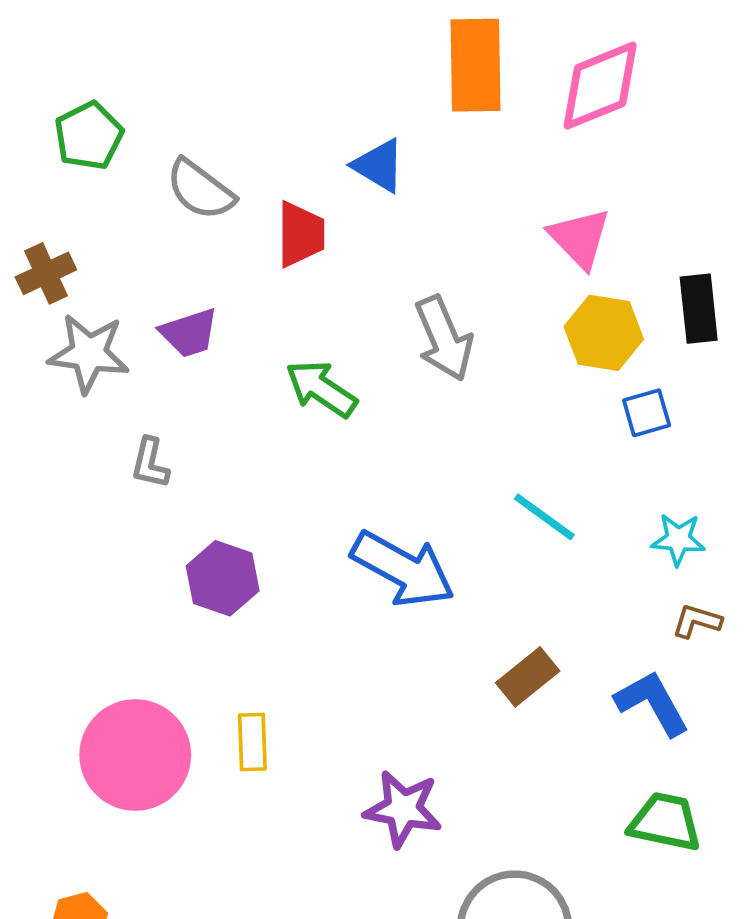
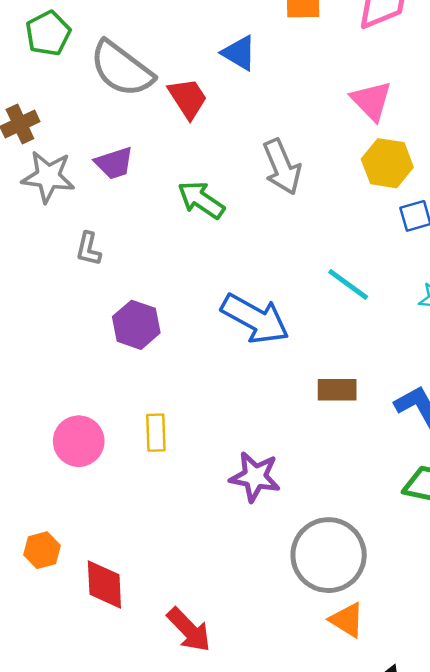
gray semicircle: (200, 190) -> (122, 69), size x1.4
red trapezoid: (301, 234) -> (188, 98), turned -33
brown rectangle: (528, 677) -> (337, 390), turned 39
pink circle: (135, 755) -> (79, 441), size x0.7

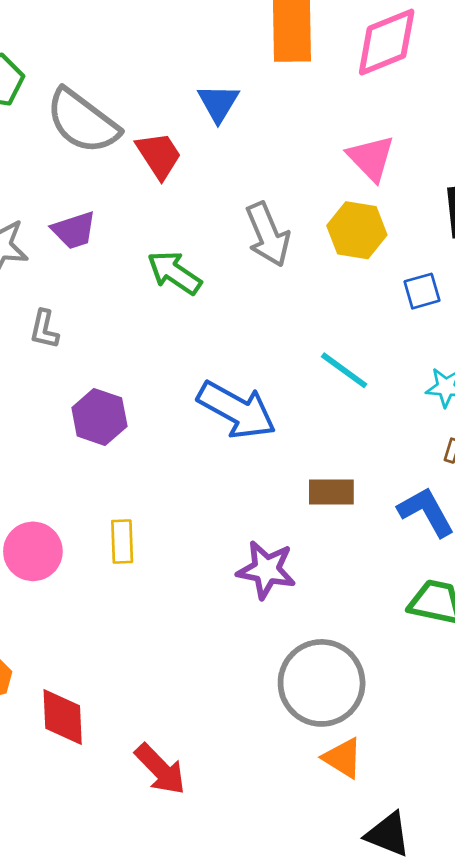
blue triangle: (239, 53) -> (218, 103), turned 30
yellow hexagon: (387, 163) -> (357, 230), moved
purple star: (255, 477) -> (266, 570), moved

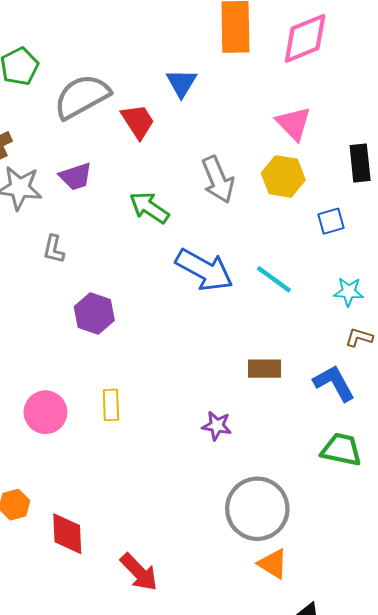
gray semicircle: (82, 121) -> (82, 97), turned 114
blue arrow: (237, 410) -> (204, 270), moved
purple star: (266, 570) -> (217, 426), size x0.7

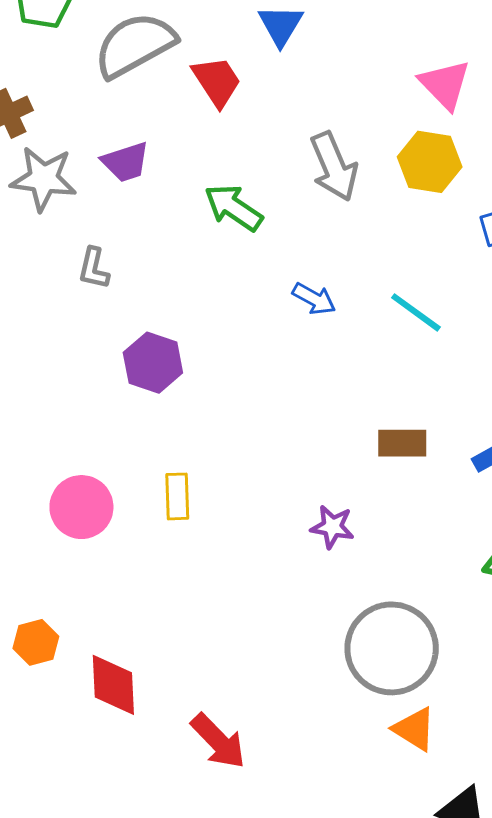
blue arrow: (204, 270) -> (314, 299), size x0.5

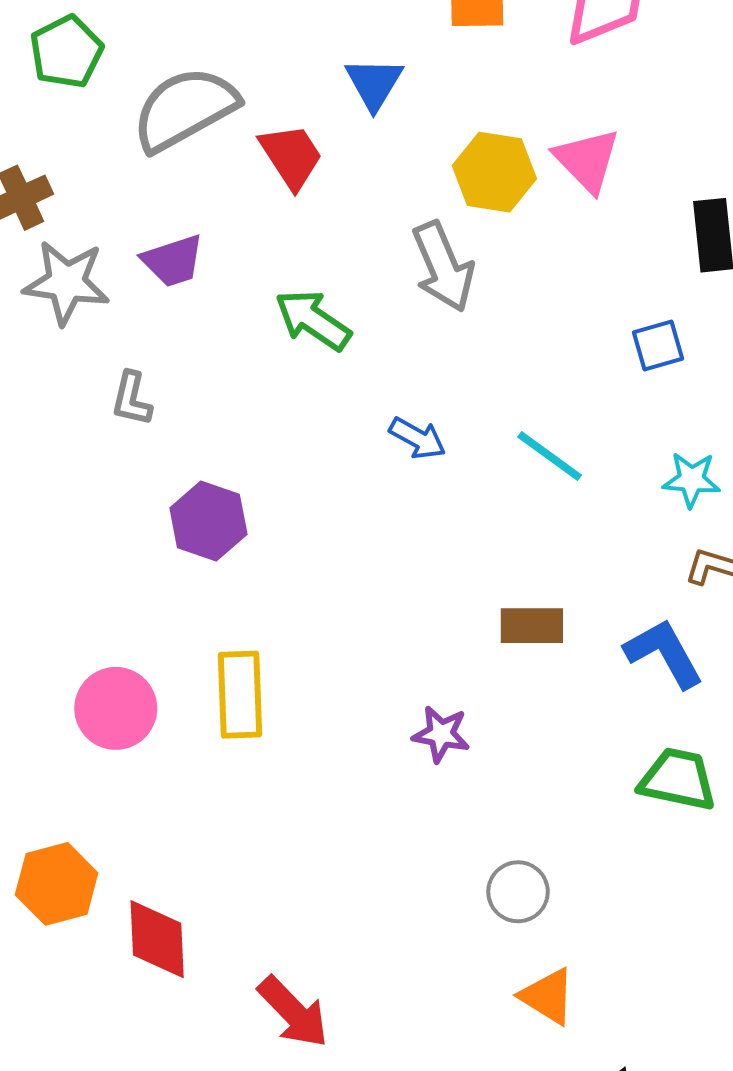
yellow hexagon: (430, 162) -> (494, 172), moved
yellow rectangle: (177, 496) -> (240, 695), size x1.4
orange hexagon: (36, 642) -> (57, 884), size x1.4
gray circle: (392, 648) -> (518, 892), size x0.5

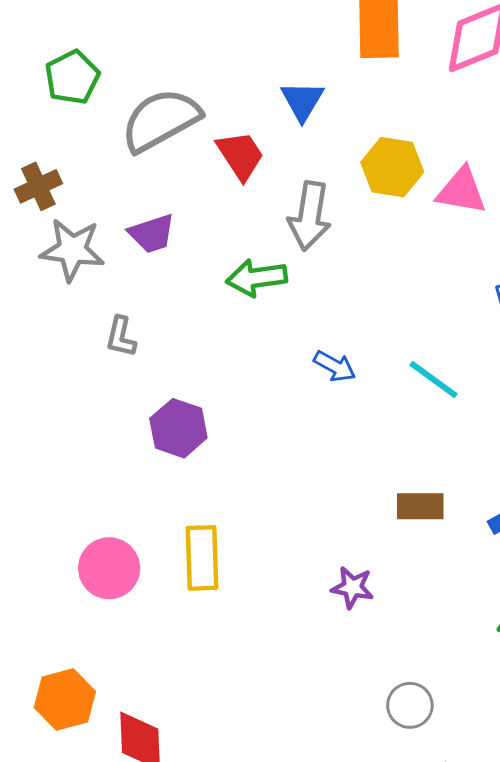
pink triangle: (587, 160) -> (462, 191), moved, turned -36
gray arrow: (443, 267) -> (310, 216), moved, turned 32
green arrow: (313, 320) -> (257, 278), turned -42

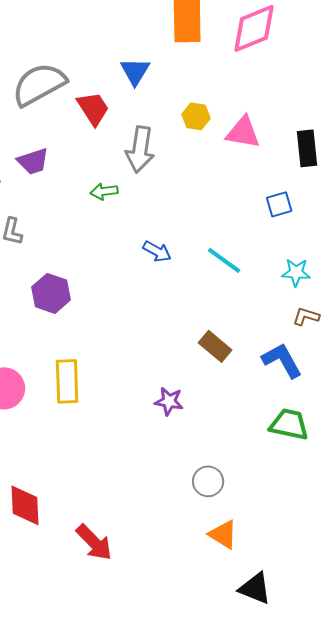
yellow hexagon: (392, 167) -> (196, 116), size x0.7
green arrow: (257, 278) -> (104, 191), size x0.7
brown rectangle: (420, 506) -> (215, 346), turned 40

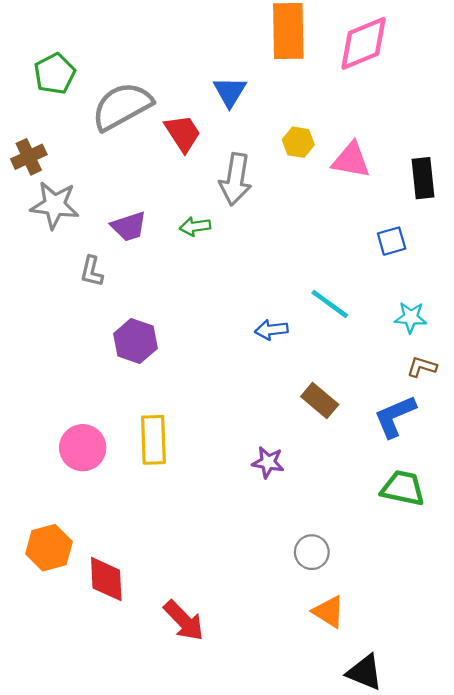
purple trapezoid: (33, 161) -> (129, 226), moved
blue arrow: (157, 251) -> (271, 330), moved, turned 144
blue L-shape: (282, 360) -> (395, 416), turned -84

